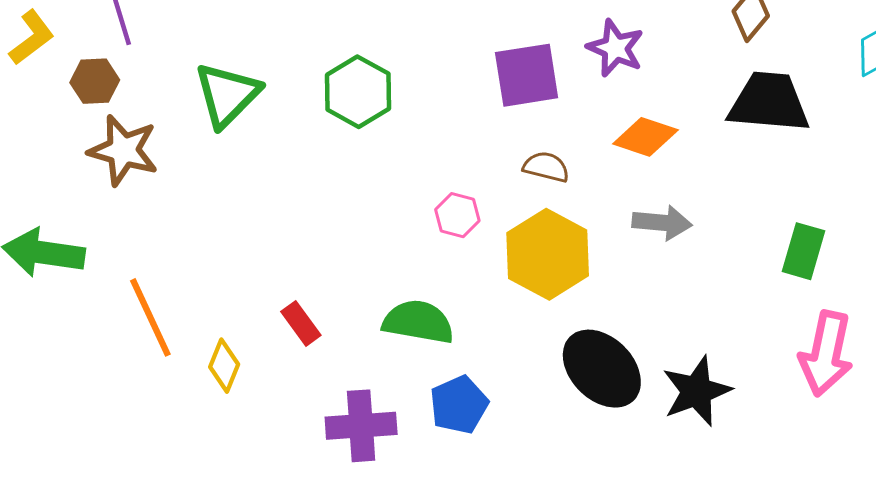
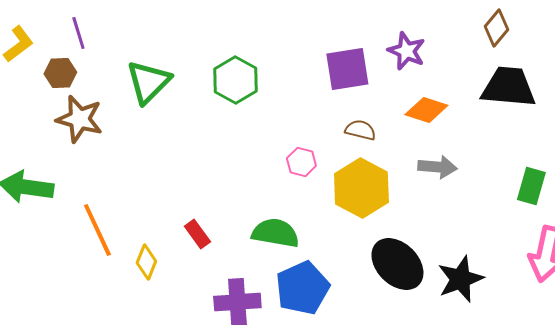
blue pentagon: (459, 405) -> (302, 288), size x1.4

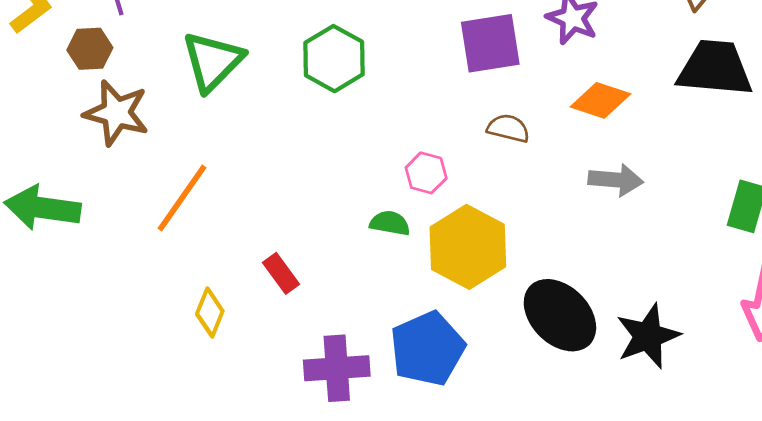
yellow hexagon: (361, 188) -> (468, 247), moved
orange line: (97, 230) -> (182, 198), moved, turned 60
green semicircle: (275, 233) -> (390, 223), moved, size x0.6

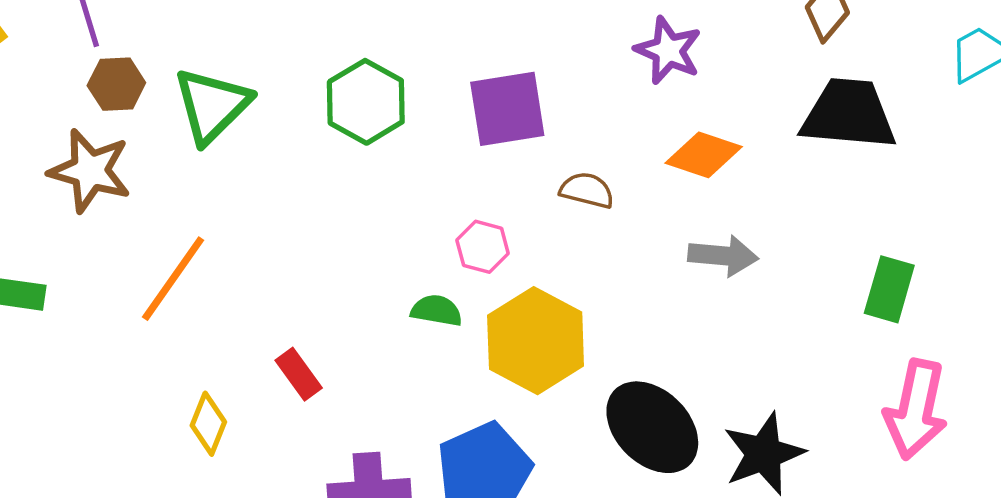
purple square: (490, 43) -> (507, 109), moved
brown hexagon: (90, 49) -> (116, 84), moved

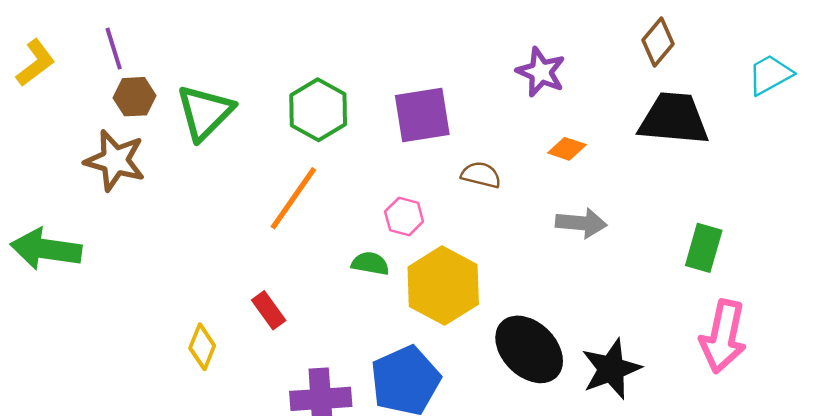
orange diamond: (704, 155) -> (567, 149), size x0.7
orange line: (173, 279) -> (293, 198), moved

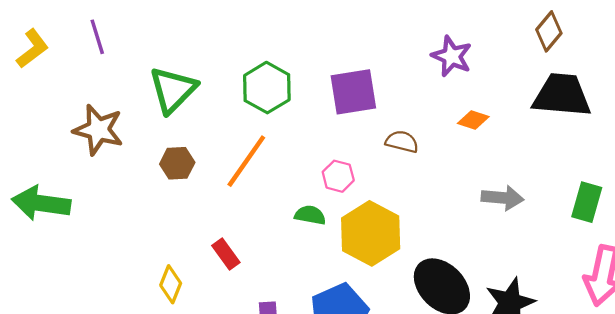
brown hexagon: (134, 97) -> (177, 163), moved
gray arrow: (581, 223) -> (502, 198), moved

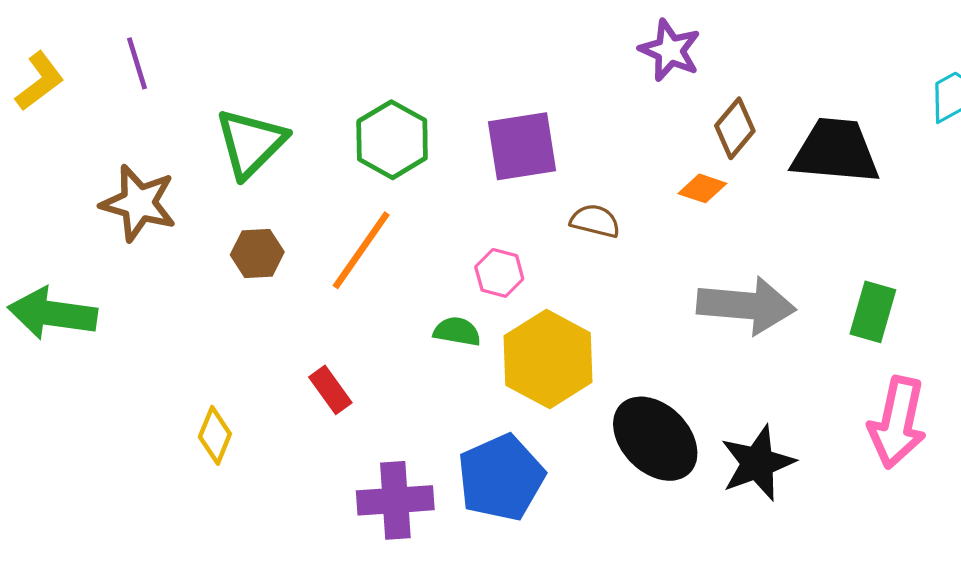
brown diamond: (549, 31) -> (735, 128), moved
purple star: (452, 56) -> (670, 50), moved
gray arrow: (502, 198) -> (746, 305), size x1.5
yellow diamond: (171, 284) -> (215, 435), moved

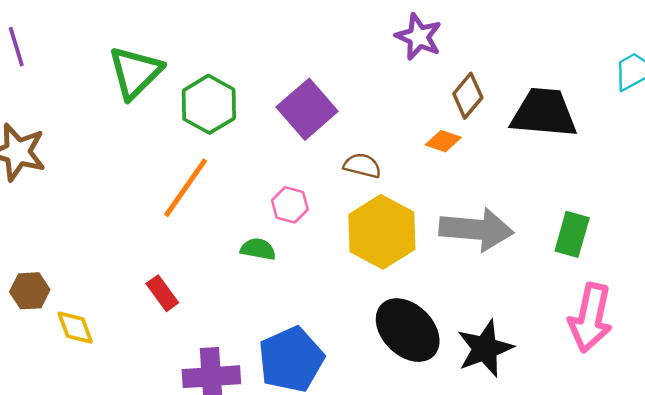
green triangle: (251, 143) -> (135, 72), moved
purple square: (522, 146) -> (307, 109), turned -32
brown hexagon: (257, 253) -> (30, 291), moved
yellow hexagon: (548, 359) -> (382, 232), moved
yellow diamond: (215, 435) -> (75, 328), turned -42

